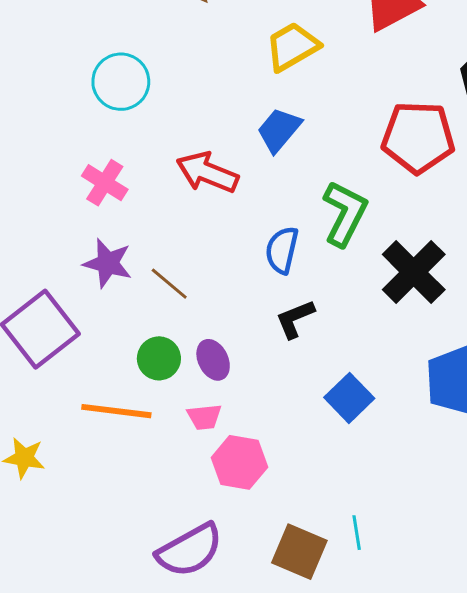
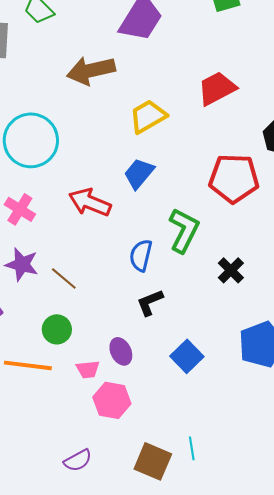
cyan circle: (121, 82) -> (31, 140), size x1.4
black cross: (414, 272) -> (231, 270), size x0.6
purple ellipse: (213, 360) -> (121, 351), moved
purple semicircle: (190, 550) -> (78, 460), size x0.6

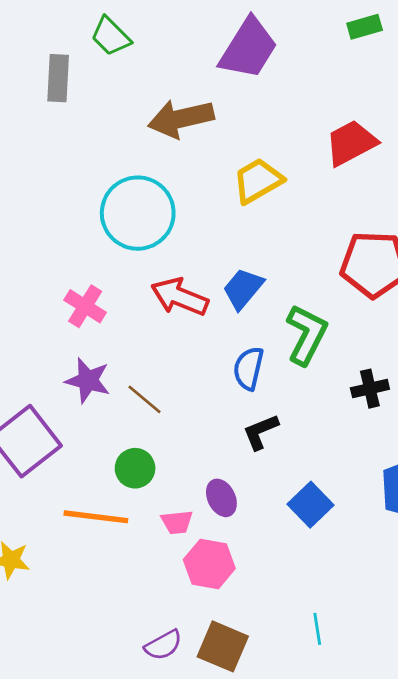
cyan circle: (31, 140) -> (138, 213), moved
blue trapezoid: (139, 173) -> (243, 289), moved
black cross: (231, 270) -> (370, 389), turned 32
brown square: (153, 461) -> (223, 646), moved

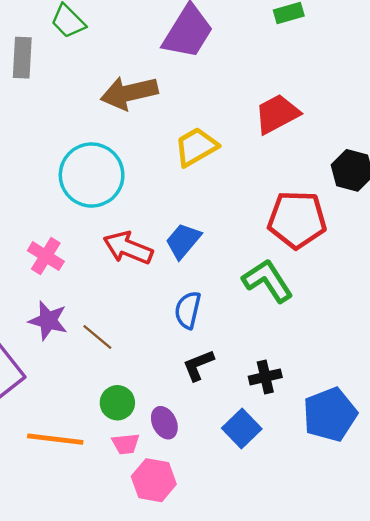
green L-shape: (306, 335) -> (268, 281), moved, turned -60
black cross: (370, 389) -> (265, 377), moved
green circle: (135, 468) -> (117, 403), moved

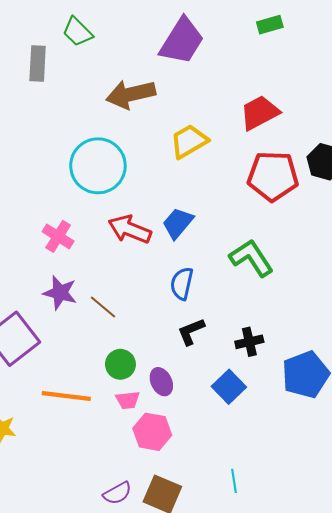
red pentagon: (297, 220) -> (273, 176), moved

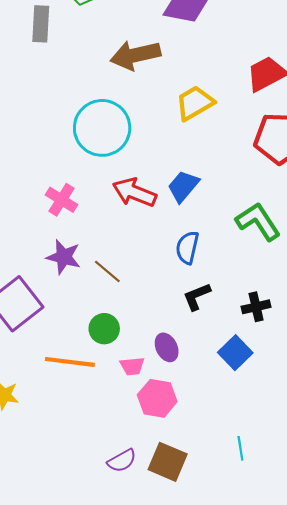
green circle: (120, 364) -> (104, 329), moved

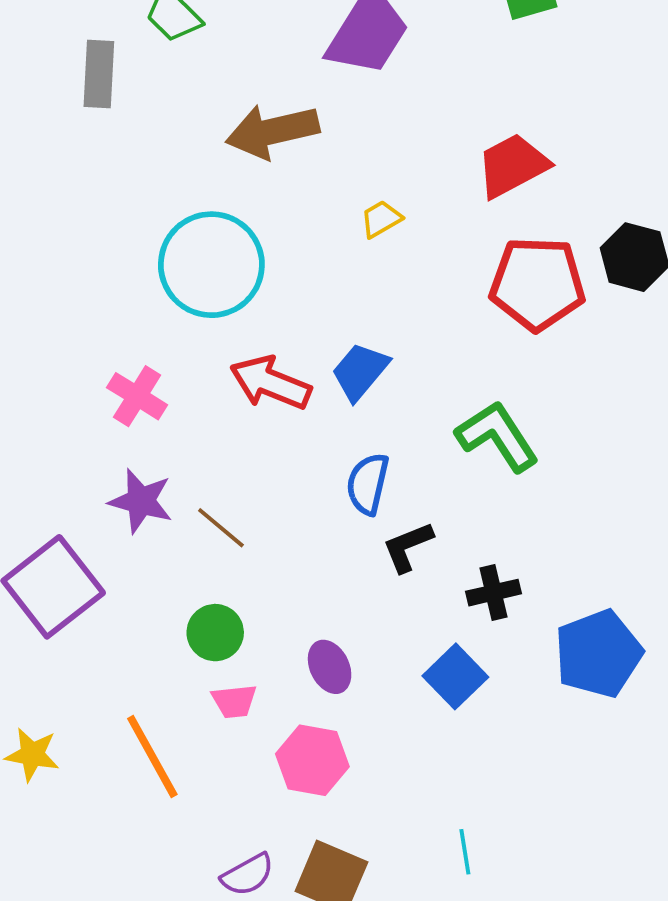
yellow trapezoid: (195, 103) -> (381, 219), size x0.6
black L-shape: (197, 296) -> (408, 547), moved
orange line: (70, 362) -> (152, 756), moved, turned 54
pink trapezoid: (132, 366) -> (234, 701), moved

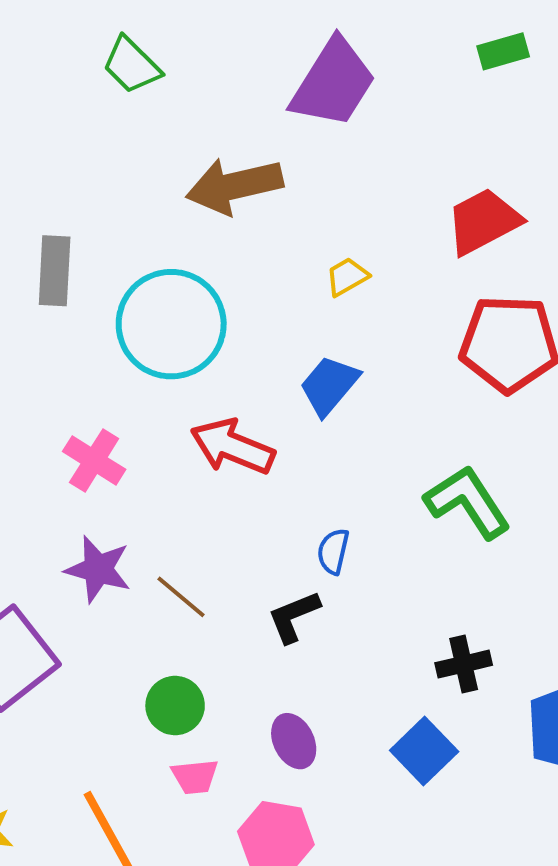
gray rectangle: (99, 74) -> (55, 271), moved
blue trapezoid: (360, 371) -> (329, 385), moved
blue semicircle: (368, 484) -> (333, 551), size x0.7
black L-shape: (408, 547) -> (294, 617), moved

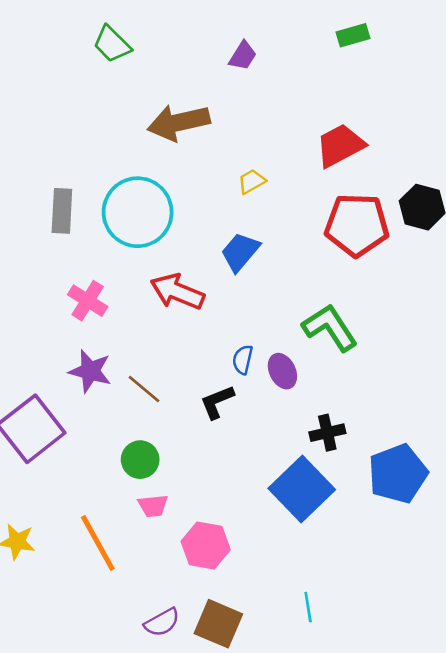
purple trapezoid: (333, 83) -> (243, 56), size x0.5
gray rectangle: (55, 271) -> (62, 211), moved
purple ellipse: (294, 741) -> (282, 371), moved
blue square: (424, 751) -> (302, 489), size x1.5

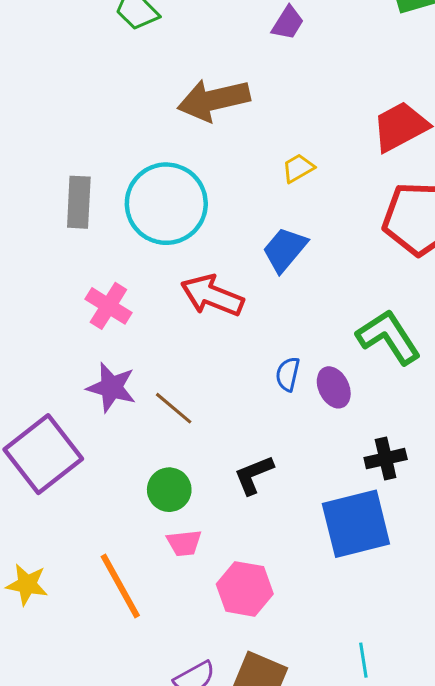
black L-shape: (217, 402) -> (254, 475), moved
blue square: (302, 489) -> (356, 524), turned 30

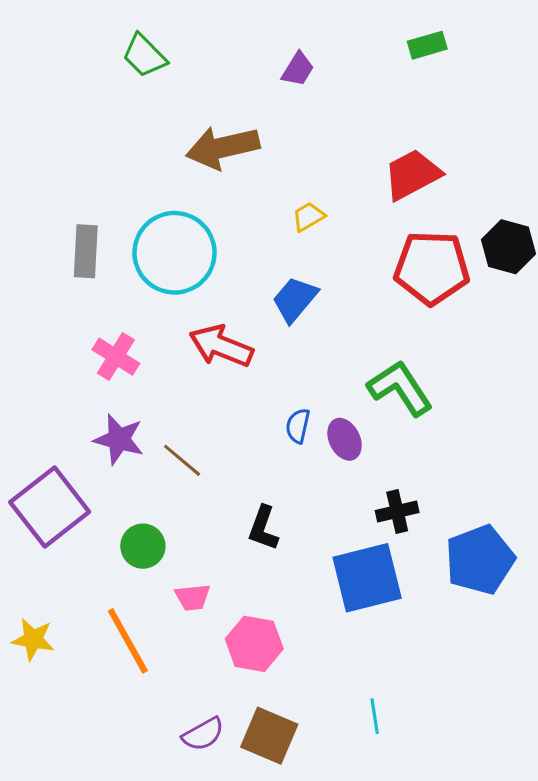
black L-shape: (254, 475) -> (263, 528), turned -48
green circle: (169, 490) -> (143, 546), moved

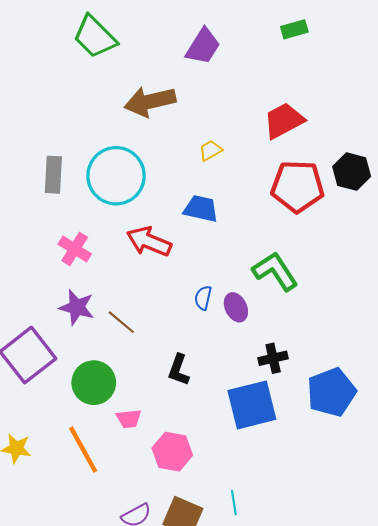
green trapezoid: (144, 56) -> (95, 37), size x1.4
purple trapezoid: (298, 69) -> (203, 46), size x1.5
blue trapezoid: (295, 299) -> (201, 209), turned 63
green circle: (143, 546) -> (94, 383), size x1.4
cyan line: (375, 716) -> (234, 503), moved

